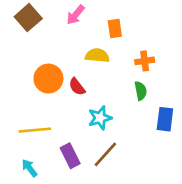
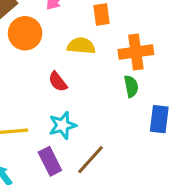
orange cross: (145, 61) -> (136, 52), size x1.5
orange circle: (48, 79) -> (25, 33), moved
cyan star: (100, 118) -> (62, 125), moved

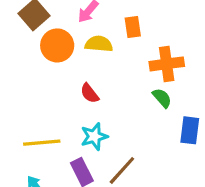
yellow semicircle: (81, 46) -> (99, 44), moved
green semicircle: (131, 86) -> (162, 98), turned -30

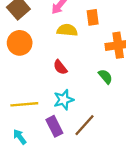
orange circle: (57, 45) -> (20, 43), moved
green semicircle: (162, 98) -> (105, 77), moved

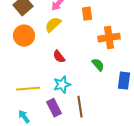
yellow semicircle: (67, 30) -> (53, 25), moved, turned -48
brown line: (85, 125) -> (80, 107), turned -50

